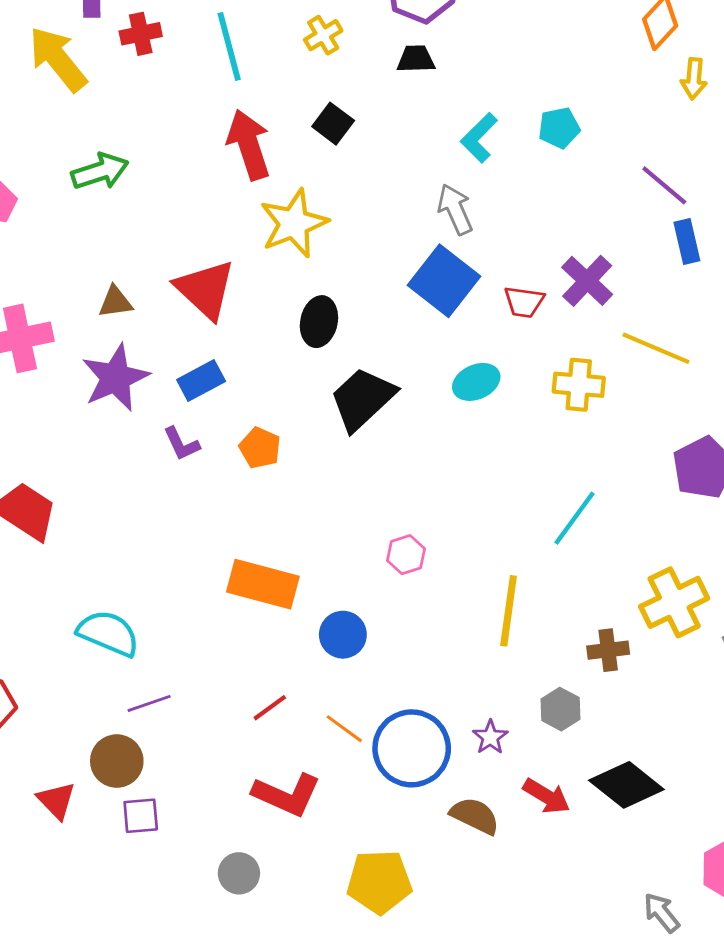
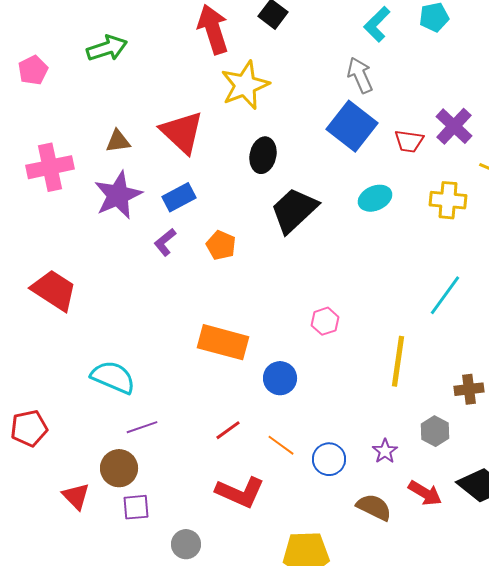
purple L-shape: (181, 444) -> (165, 242), turned 76
blue circle: (412, 748) -> (329, 459), size x0.6
gray circle: (239, 873) -> (186, 544), moved

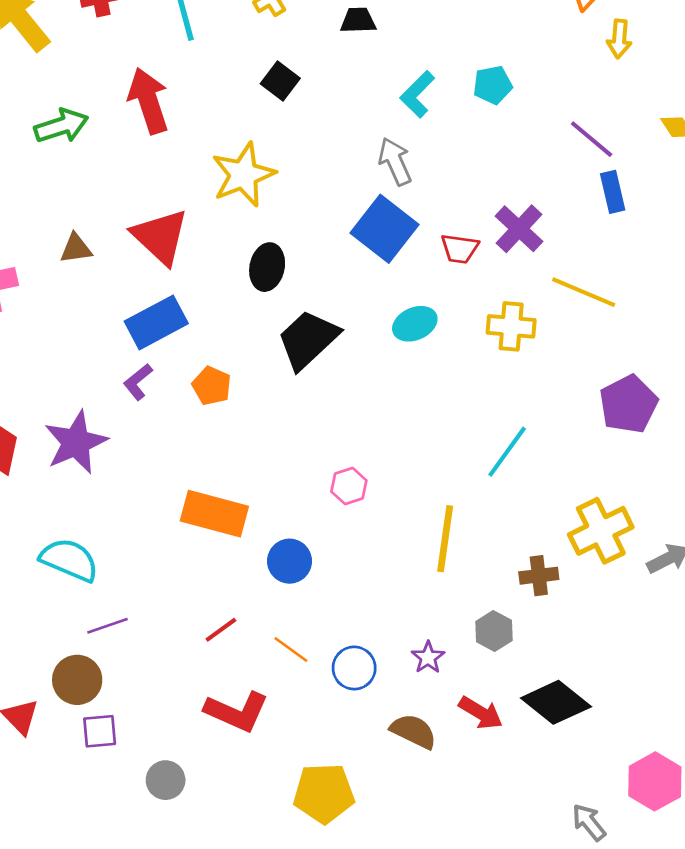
red arrow: (213, 29) -> (148, 101), moved
purple star: (118, 195) -> (76, 442), moved
blue rectangle: (179, 197) -> (156, 322), size x1.4

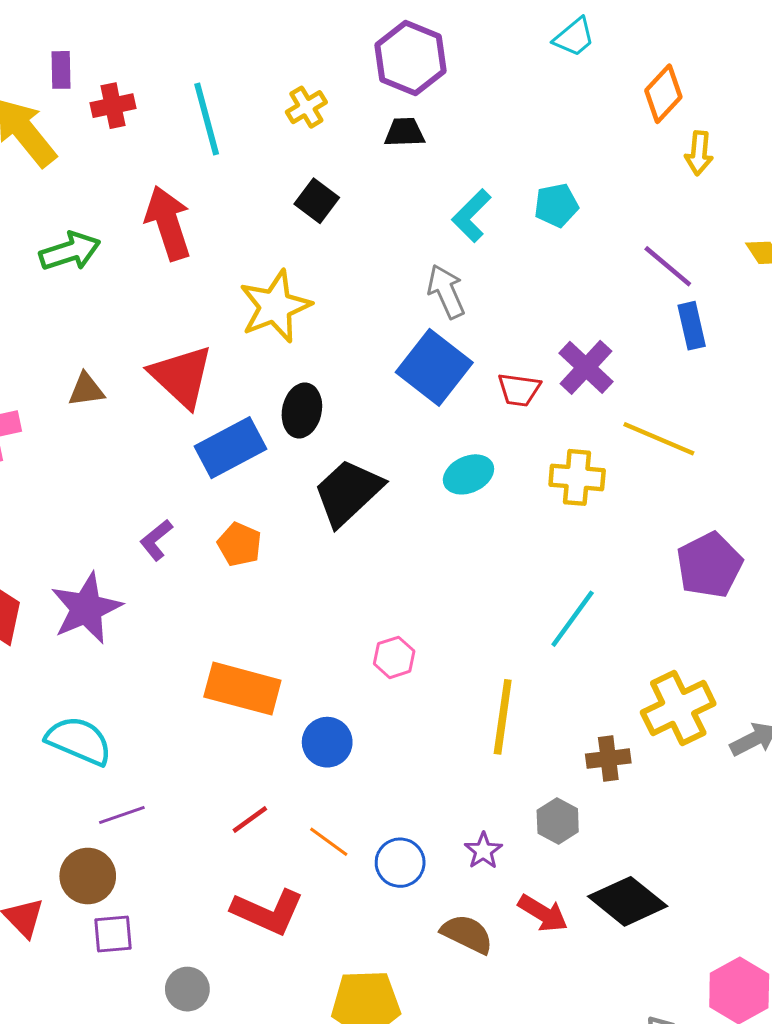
blue rectangle: (156, 322) -> (231, 448), moved

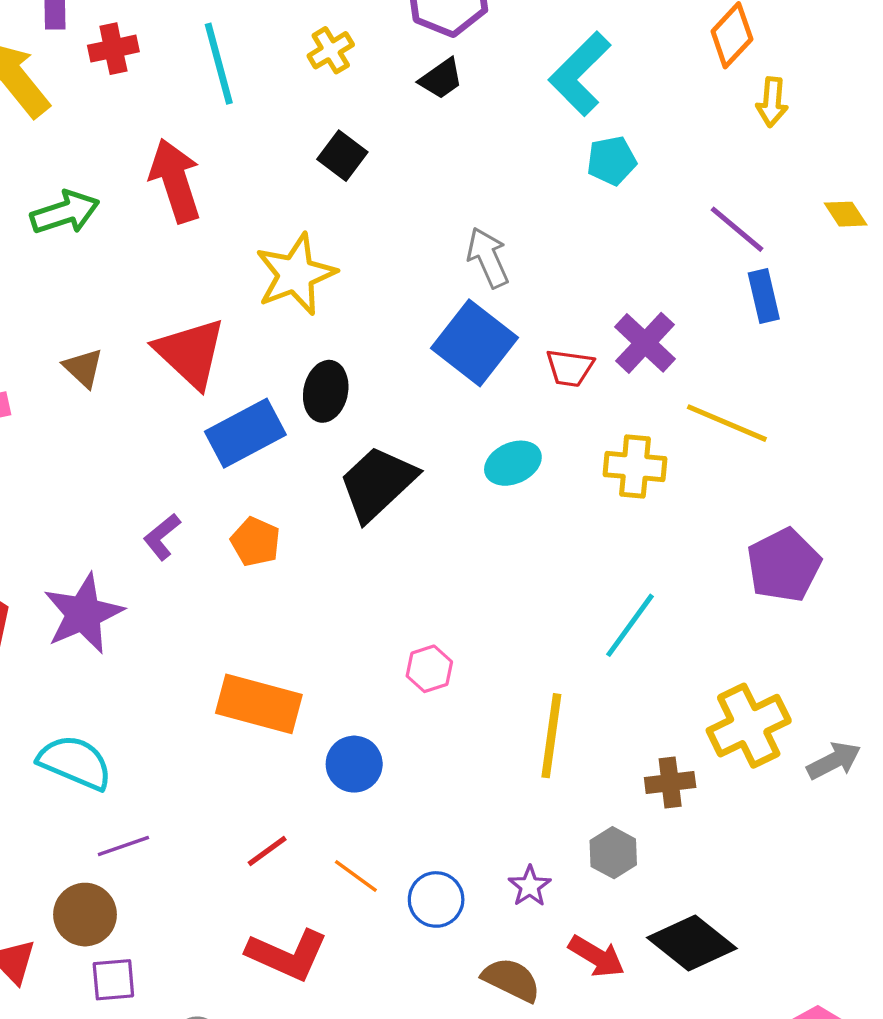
black trapezoid: (405, 132) -> (441, 79), turned 147
cyan L-shape: (471, 216) -> (580, 74), moved, size x1.4
brown triangle: (86, 390) -> (83, 368), turned 51

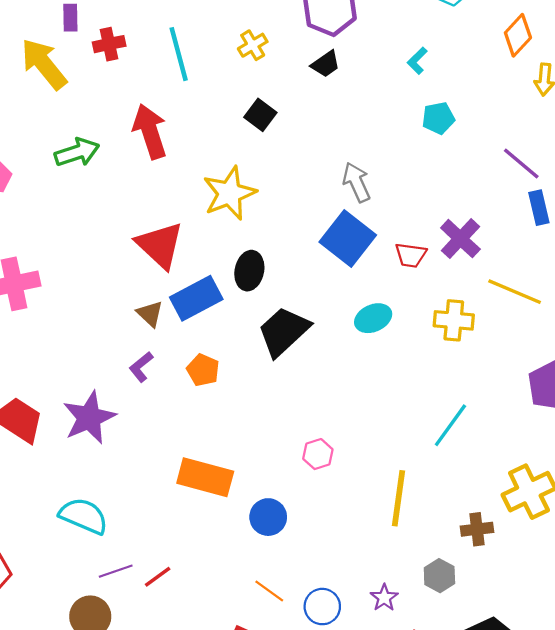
cyan L-shape: (580, 74) -> (417, 61), size x0.5
brown triangle: (83, 368) -> (150, 314), moved
red line: (267, 851) -> (158, 577), moved

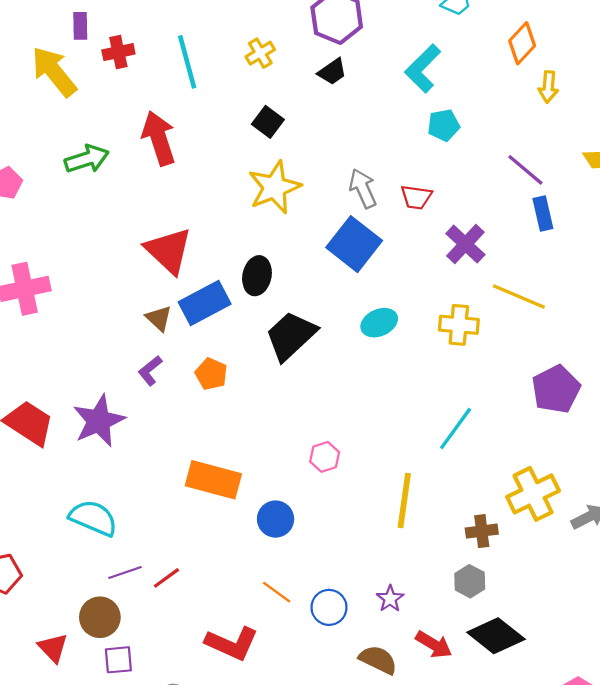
cyan L-shape: (417, 61) -> (423, 68), size x1.8
yellow star: (229, 193) -> (274, 187), moved
red trapezoid: (411, 255) -> (416, 197), moved
gray hexagon: (439, 576) -> (470, 581), moved

